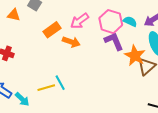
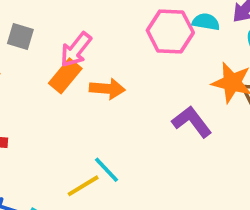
pink arrow: (80, 21) -> (76, 50), moved
purple L-shape: (114, 41) -> (192, 122), moved

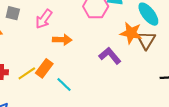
orange rectangle: (65, 76) -> (44, 68), moved
yellow line: (83, 186) -> (27, 73), moved

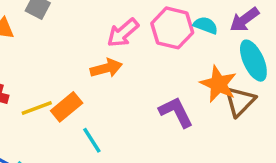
pink arrow: (44, 19) -> (123, 33), moved
orange arrow: (62, 40) -> (106, 68), turned -30

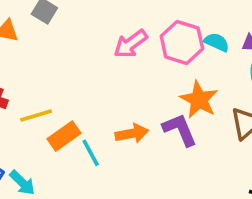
orange arrow: (106, 68) -> (132, 133), moved
orange star: (218, 84) -> (199, 100), moved
orange rectangle: (67, 107) -> (64, 136), moved

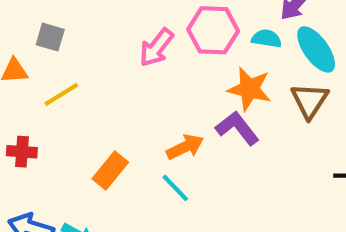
cyan semicircle: (217, 42) -> (267, 39), moved
yellow line: (36, 115) -> (61, 95), moved
cyan line: (91, 153) -> (175, 188), moved

